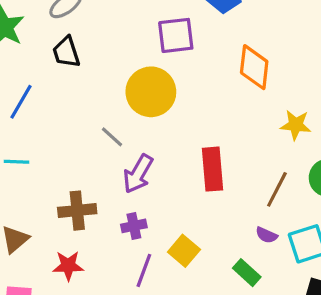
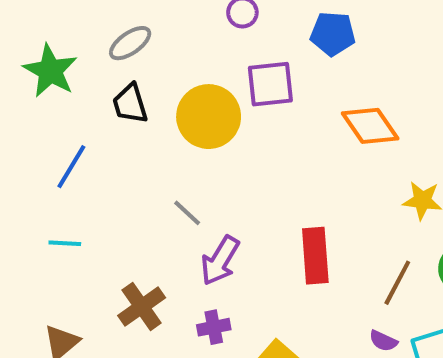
orange diamond: (254, 67) -> (370, 126), turned -42
yellow circle: (151, 92) -> (209, 117), moved
brown cross: (77, 211) -> (142, 307), turned -30

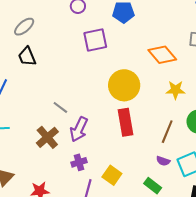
yellow circle: (209, 117) -> (124, 85), moved
orange diamond: (370, 126) -> (162, 55), moved
brown cross: (142, 307) -> (47, 137), moved

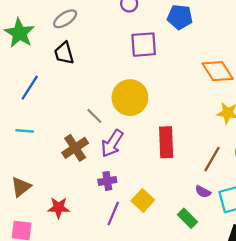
yellow circle: (124, 85) -> (130, 98), moved

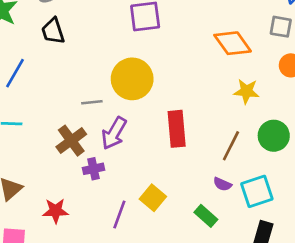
gray line: (94, 116) -> (92, 102), turned -48
purple cross: (107, 181) -> (93, 169), moved

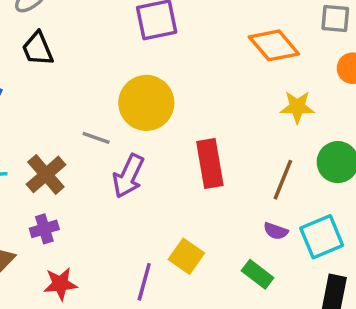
gray line: (92, 102) -> (96, 138), turned 30
brown cross: (71, 141) -> (46, 174), moved
purple cross: (93, 169) -> (44, 229), moved

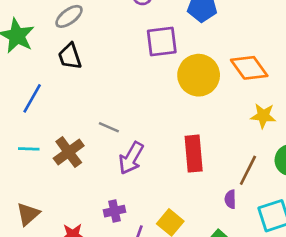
yellow circle: (146, 103) -> (199, 75), moved
purple cross: (44, 229) -> (114, 211), moved
purple semicircle: (276, 231) -> (230, 199), moved, turned 66

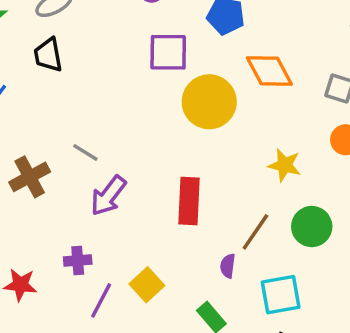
orange diamond: (249, 68) -> (269, 71), moved

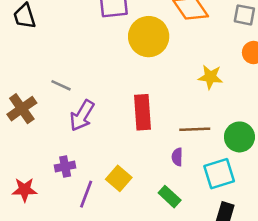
green circle: (312, 227) -> (239, 137), moved
brown line: (255, 232) -> (195, 129), turned 60

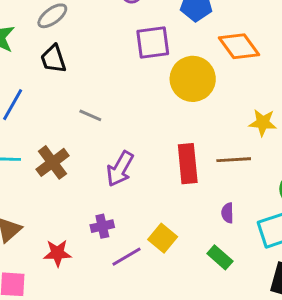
gray line: (61, 85) -> (90, 115), moved
brown line: (195, 129) -> (234, 160), moved
purple line: (86, 194) -> (126, 257), turned 40

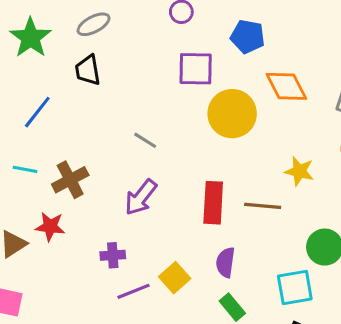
gray line: (90, 115) -> (145, 140), moved
purple semicircle: (227, 213) -> (225, 262), moved, size x1.4
red star: (57, 253) -> (50, 226), moved

